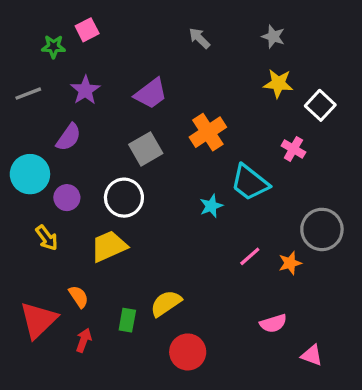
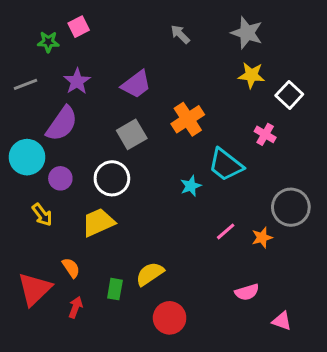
gray star: (273, 37) -> (247, 33), size x1.5
purple semicircle: (69, 137) -> (62, 124), size x1.4

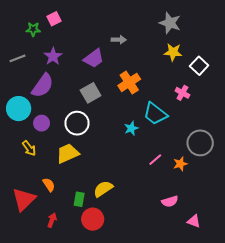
gray arrow: (180, 34) -> (119, 40), moved, turned 136
red arrow: (76, 307) -> (52, 220), moved
red circle: (170, 318) -> (93, 219), moved

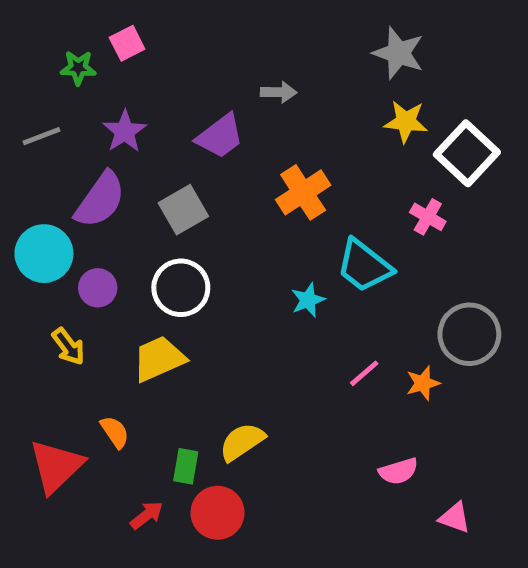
white square: (199, 66) -> (467, 153), size x1.4
gray square: (91, 93) -> (183, 210), moved
red arrow: (52, 220) -> (147, 515), moved, turned 32

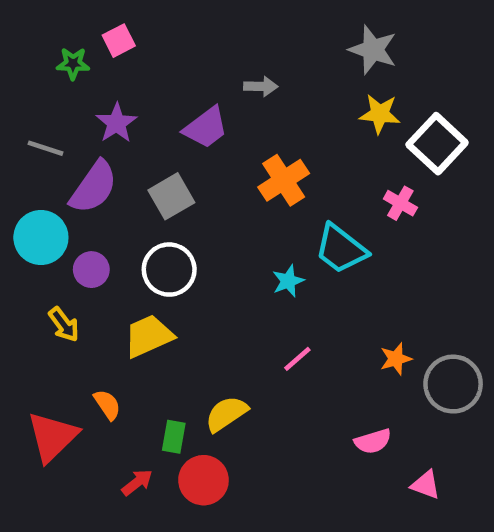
gray line: (41, 136) -> (45, 148), moved, turned 39
gray circle: (469, 334) -> (453, 384), moved
pink line: (364, 373) -> (297, 359), moved

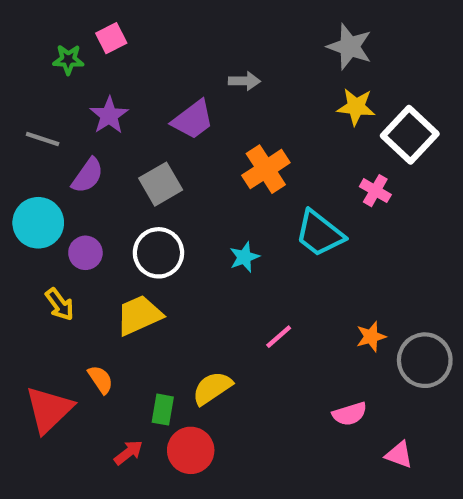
purple semicircle: (94, 187) -> (88, 176), size x0.7
cyan star: (288, 281) -> (244, 257), moved

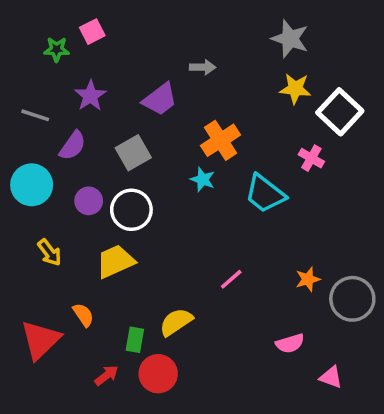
purple circle: (85, 253) -> (89, 201), moved
cyan star: (244, 257) -> (203, 179), moved, turned -30

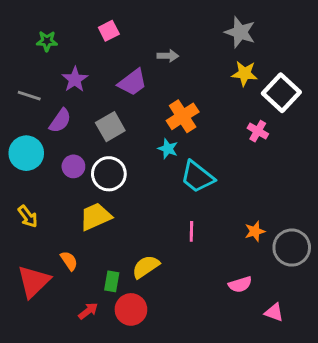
pink square: (92, 32) -> (109, 31), moved
cyan trapezoid: (265, 194) -> (197, 177), moved
yellow arrow: (49, 253) -> (28, 217), moved
pink line: (231, 279) -> (191, 231), turned -48

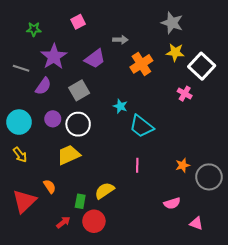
purple star: (75, 79) -> (54, 57), size x1.4
orange cross: (183, 116) -> (141, 64), moved
cyan circle: (26, 153) -> (19, 122), moved

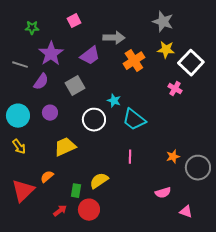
gray arrow: (120, 40) -> (114, 38), size x1.5
white circle: (78, 124) -> (94, 120), moved
orange semicircle: (50, 186) -> (47, 177), turned -96

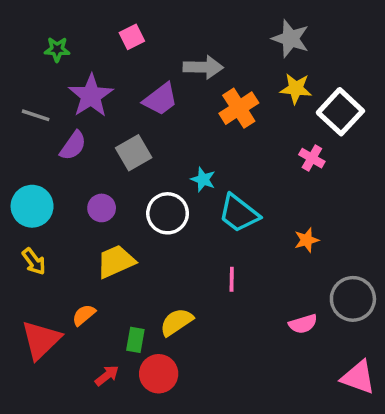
purple circle: (50, 113) -> (102, 208), moved
orange star: (173, 157) -> (307, 240), moved
pink semicircle: (163, 193) -> (303, 324), moved
pink triangle: (186, 212) -> (358, 377), moved, size x1.5

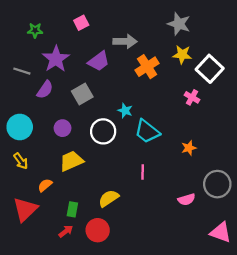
orange semicircle: (84, 315) -> (45, 185), moved
green rectangle: (135, 340) -> (72, 209), moved

